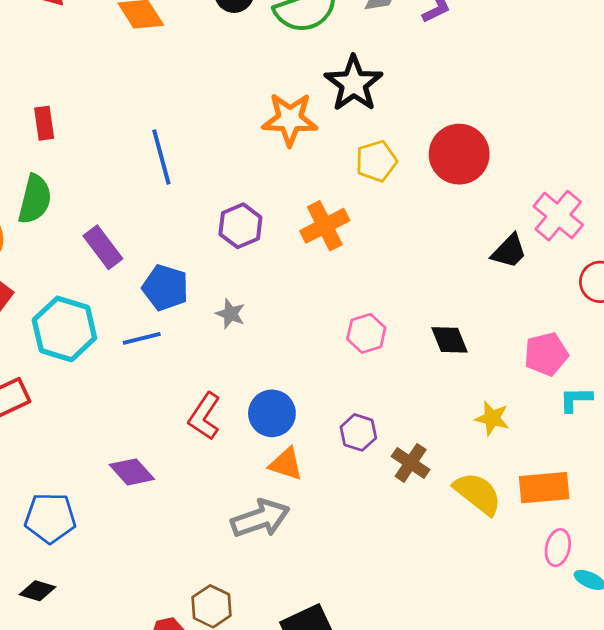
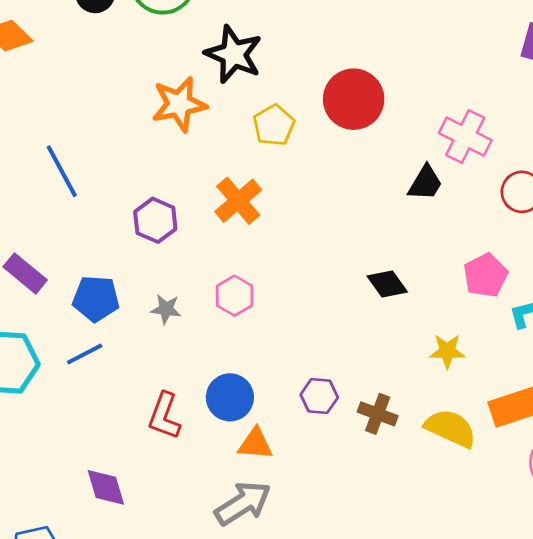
pink hexagon: (366, 333) -> (235, 296), moved
purple diamond: (132, 472) -> (106, 487), turned 39

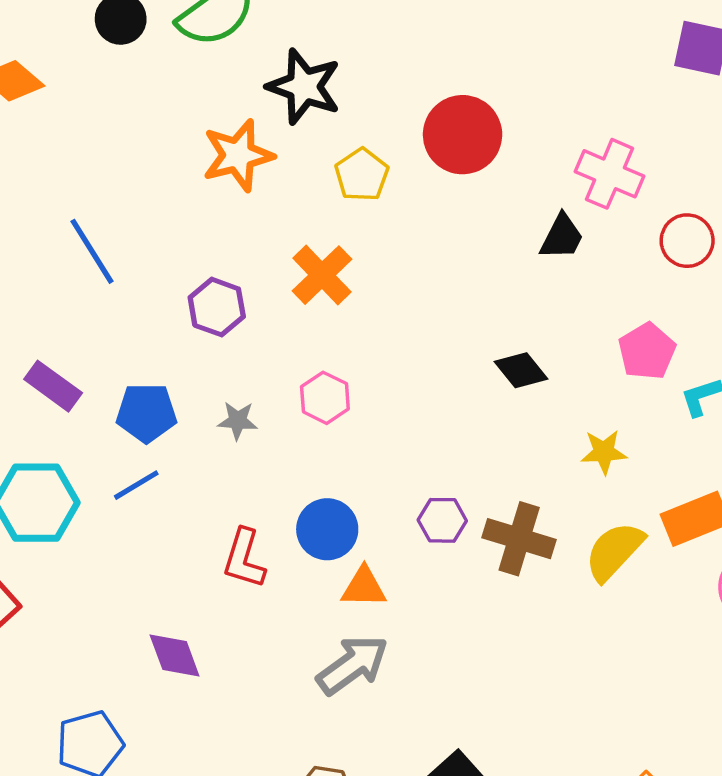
brown cross: (378, 414) -> (519, 539), size x1.4
yellow semicircle: (451, 428) -> (614, 551), turned -68

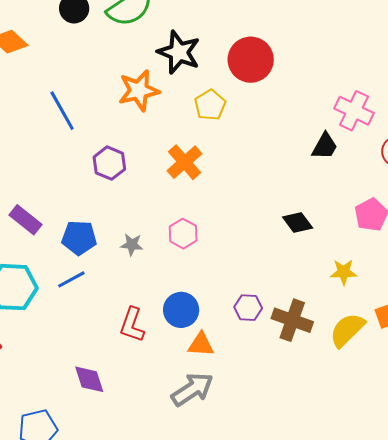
red circle: (463, 135) -> (251, 60), moved
blue line: (92, 251) -> (62, 111), moved
purple hexagon: (217, 307) -> (109, 163), moved

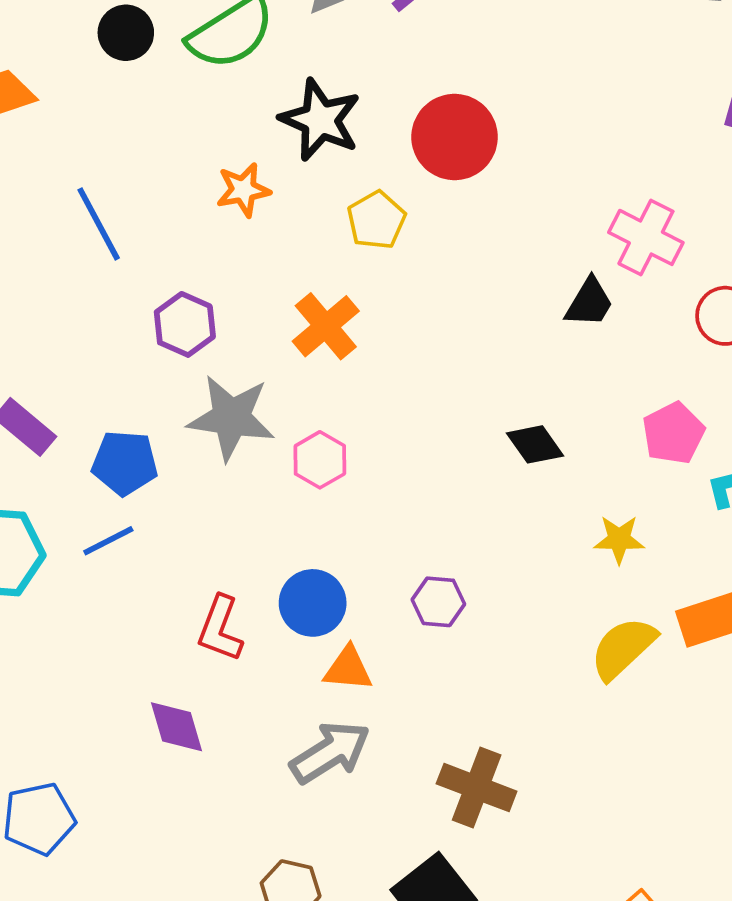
orange star: (139, 91) -> (243, 190), size x0.7
gray star: (132, 245) -> (231, 418), moved, size x2.0
brown cross: (292, 320) -> (477, 788), moved
purple diamond: (89, 379) -> (177, 727), moved

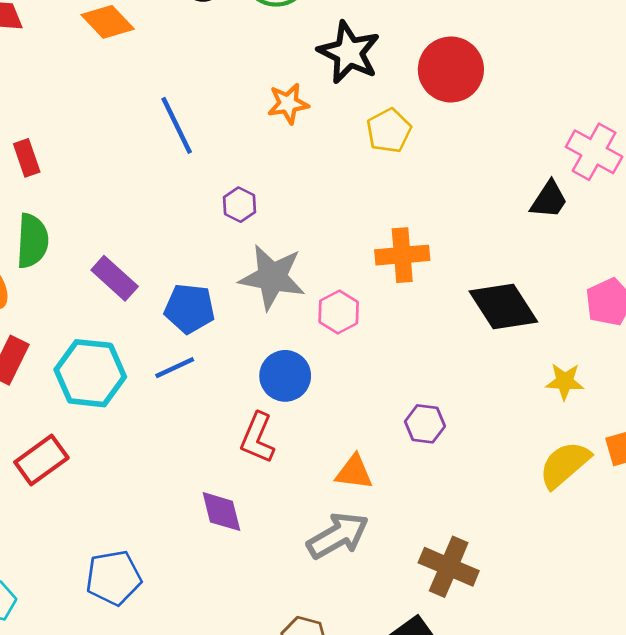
purple hexagon: (185, 324) -> (239, 205), size x0.7
orange cross: (326, 326) -> (402, 255), moved, turned 33
black diamond: (535, 444) -> (503, 307), size x1.6
blue circle: (313, 603) -> (285, 376), moved

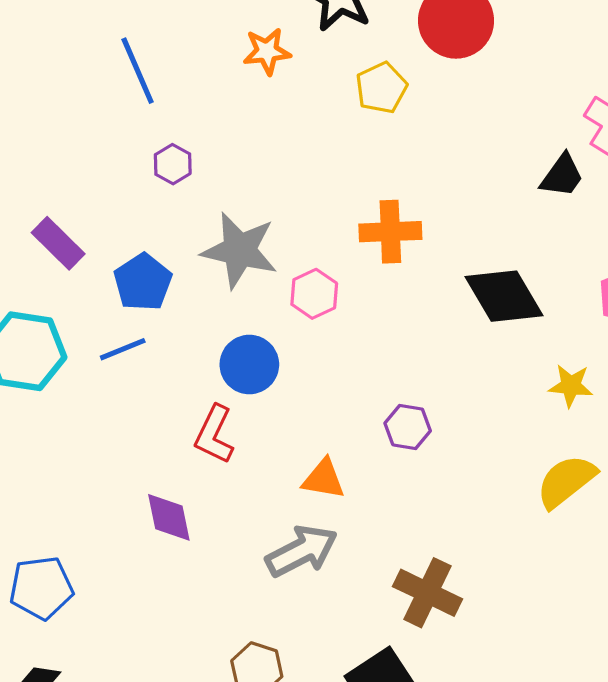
purple hexagon: (239, 205) -> (173, 164), moved
blue pentagon: (190, 309) -> (143, 282), turned 30

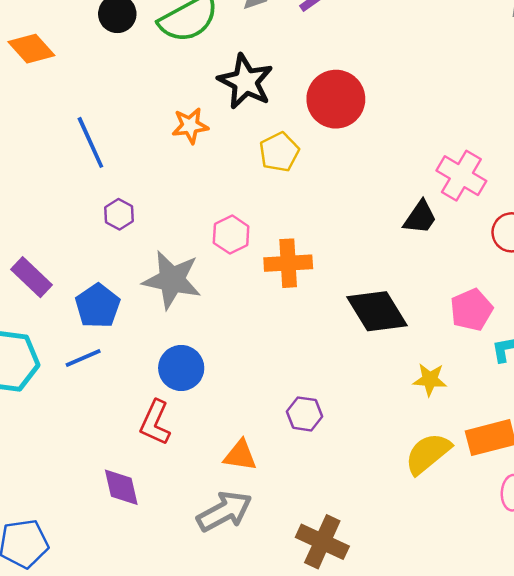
pink hexagon: (314, 294) -> (231, 235), moved

